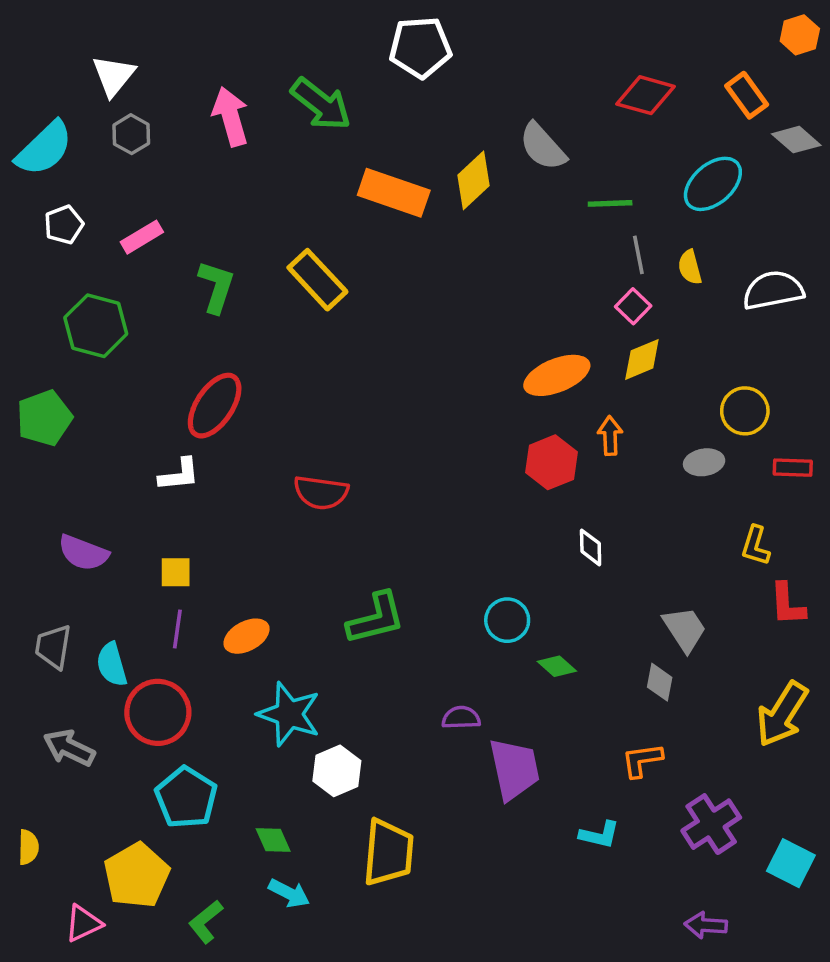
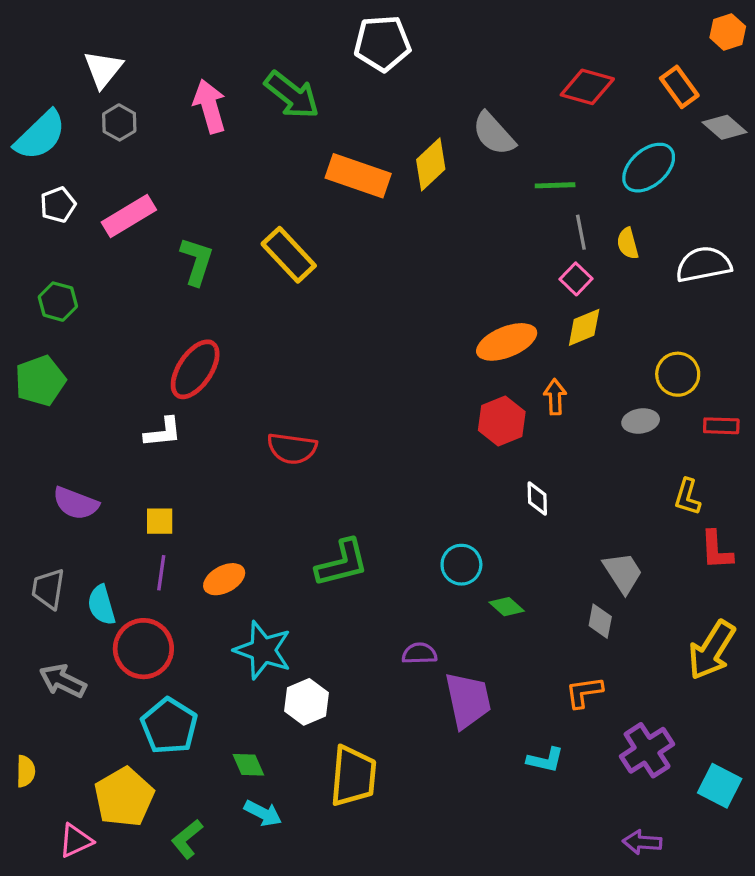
pink rectangle: (142, 237) -> (129, 216), size x1.4
green hexagon: (96, 326) -> (58, 302), moved, size x0.7

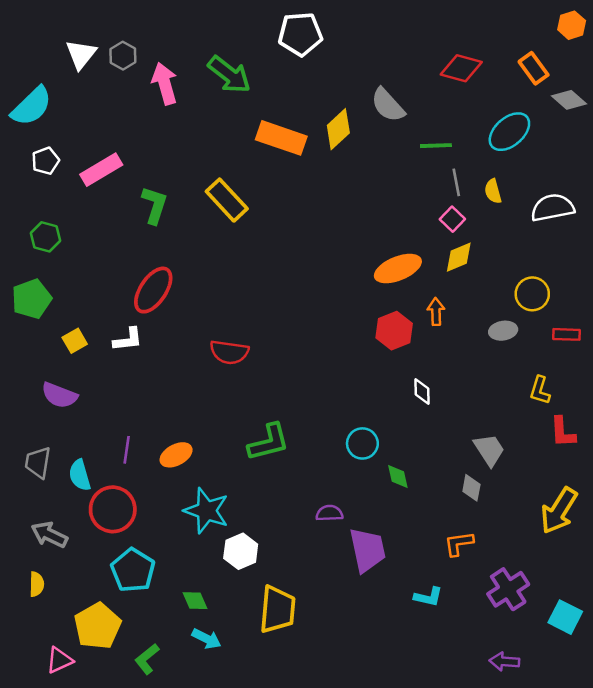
gray hexagon: (119, 122) -> (123, 56), moved
yellow square: (160, 521) -> (75, 341), moved, turned -30
green diamond: (507, 607) -> (398, 476), turned 36
yellow semicircle: (26, 771) -> (37, 584), moved

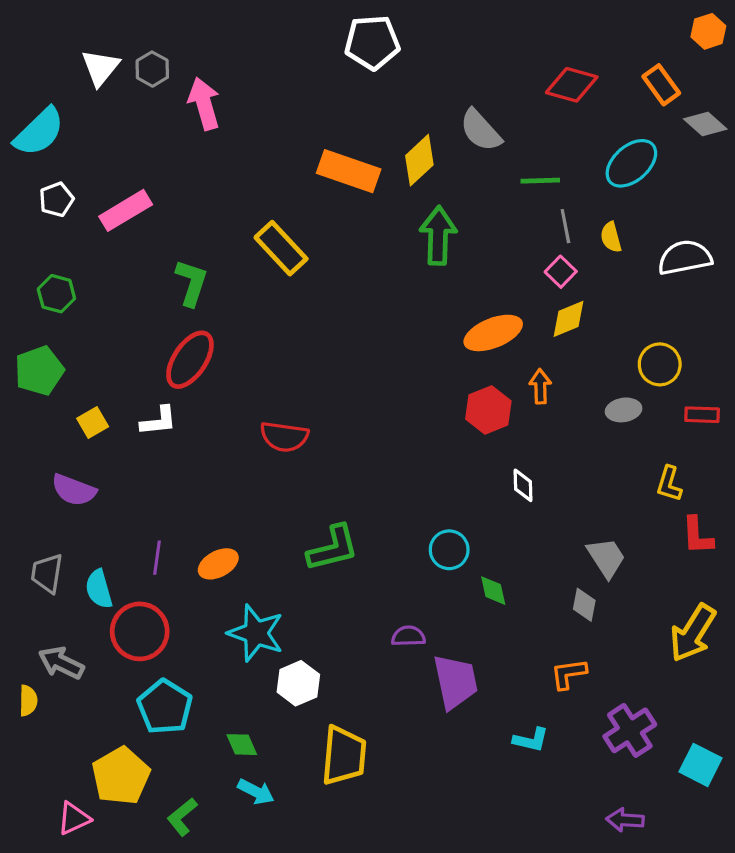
green arrow: (229, 75) -> (438, 236), moved, turned -126
green L-shape: (155, 205) -> (192, 283), moved
yellow semicircle: (37, 584) -> (28, 701), moved

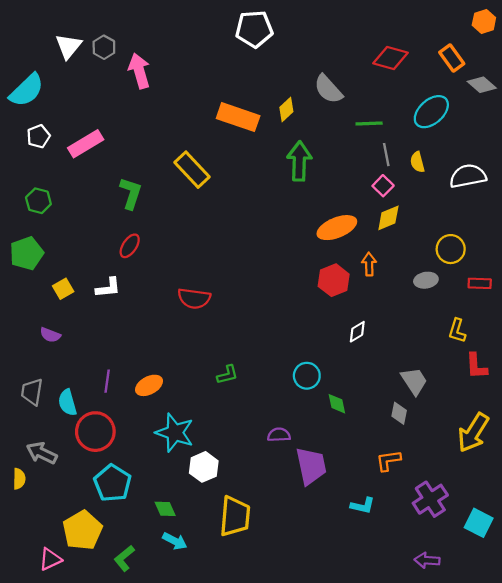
yellow diamond: (419, 160) -> (286, 109), size x0.7
red ellipse: (190, 360) -> (130, 246), size x0.6
white diamond: (523, 485) -> (357, 332), turned 60
purple semicircle: (74, 490) -> (50, 335), size x0.7
green L-shape: (333, 548) -> (227, 375), size x0.6

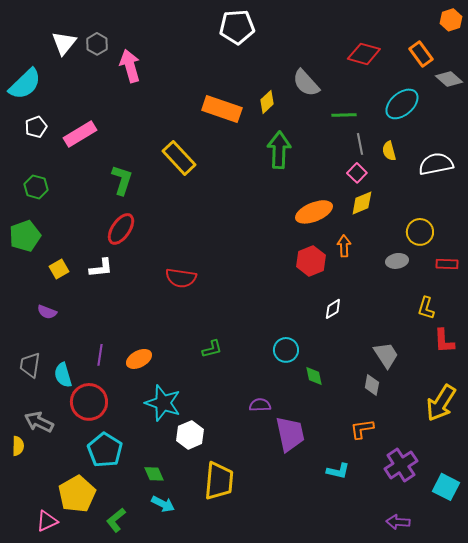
red ellipse: (130, 246) -> (121, 229), size x1.4

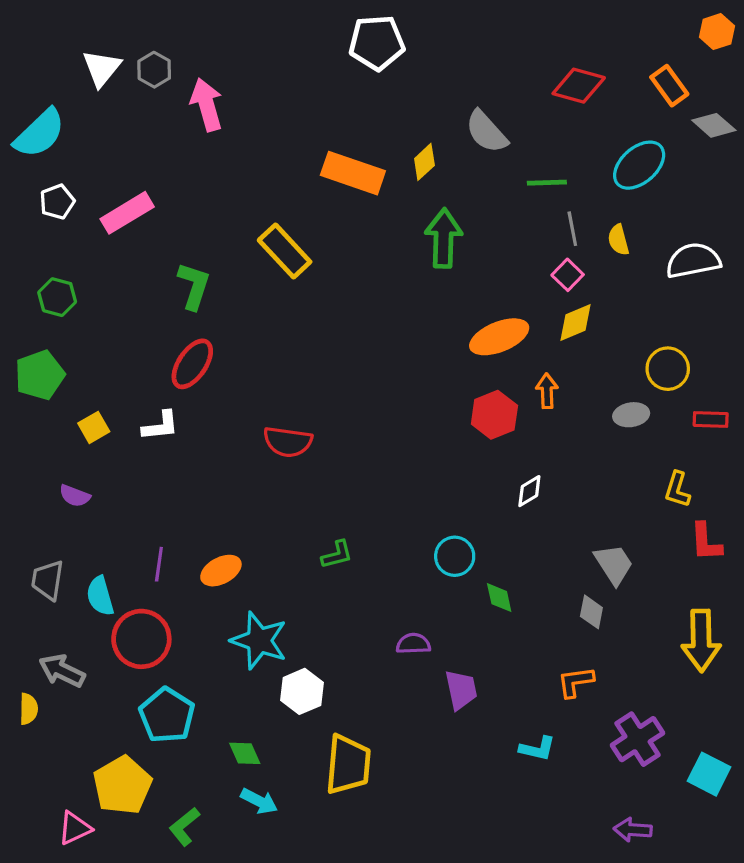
yellow arrow: (441, 403) -> (701, 641), turned -33
purple trapezoid: (290, 434) -> (461, 690), size x0.7

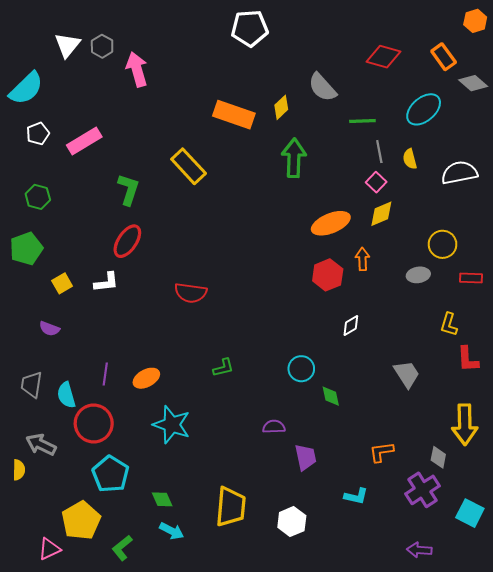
gray diamond: (591, 612) -> (438, 457), moved
white hexagon: (302, 691) -> (292, 522), moved

